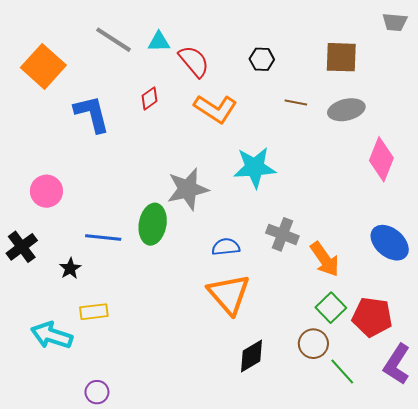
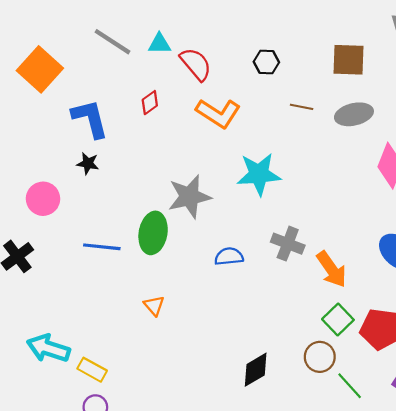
black star: (70, 268) -> (88, 163), moved, turned -30
orange triangle: (229, 294) -> (154, 306), moved, size x0.5
yellow rectangle: (94, 312) -> (92, 370), moved, turned 36

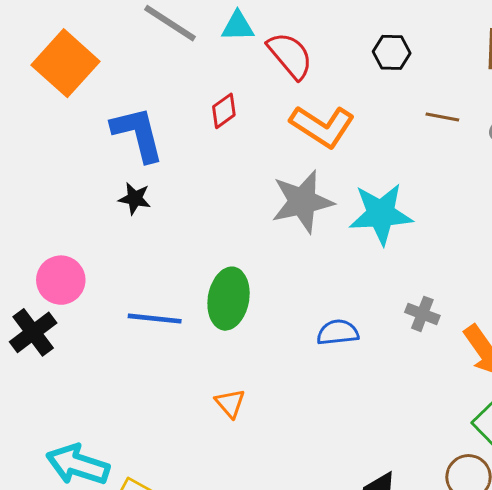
gray star: (189, 197) -> (302, 202), moved
pink circle: (43, 199) -> (61, 280), moved
gray cross: (288, 244) -> (422, 314), size x0.7

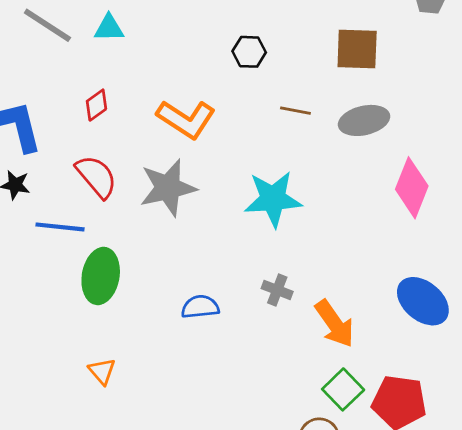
red semicircle: (290, 55) -> (96, 177), moved
cyan star: (381, 214) -> (273, 199), moved
blue line: (155, 319) -> (60, 227), moved

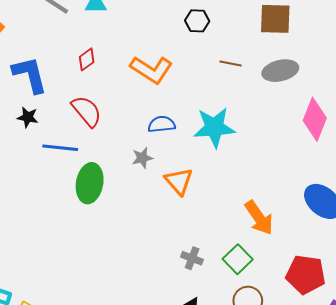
gray star: (168, 188) -> (142, 158), moved, size x0.5
gray cross: (277, 290) -> (192, 258), moved
blue semicircle: (200, 307) -> (162, 124), moved
orange triangle: (102, 371) -> (179, 181), moved, size x1.4
green square: (343, 389) -> (238, 259), moved

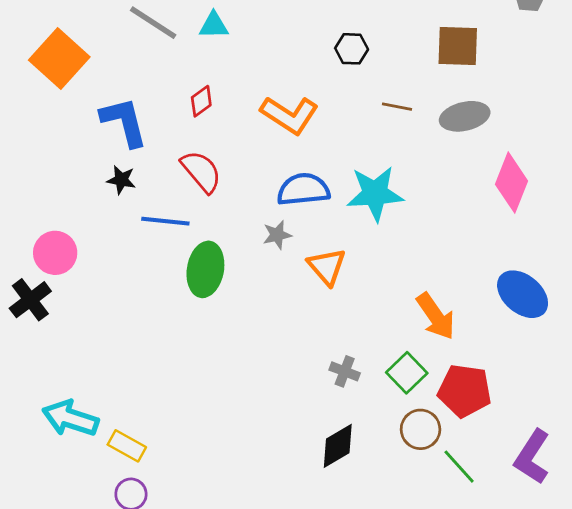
blue semicircle: (162, 124) -> (303, 189), size x1.4
red pentagon: (306, 274) -> (465, 391), moved

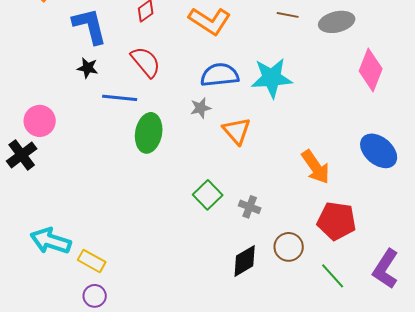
green square: (407, 373) -> (208, 195), moved
brown circle: (421, 429) -> (289, 247), moved

